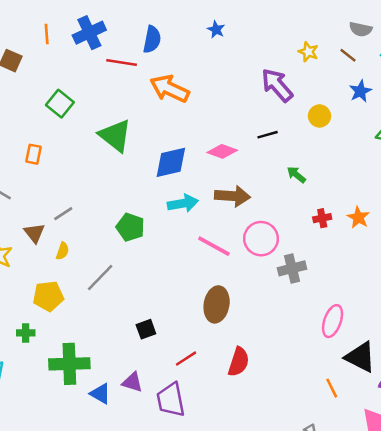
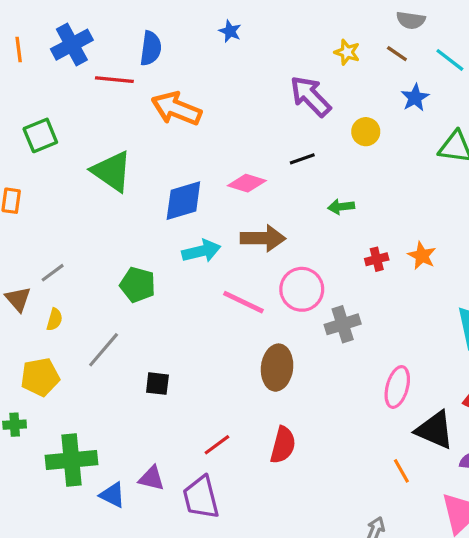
green square: (60, 104) -> (40, 135), turned 32
green arrow: (296, 175) -> (341, 207), turned -42
brown ellipse: (217, 304) -> (277, 368), moved
black square: (146, 329) -> (157, 384), moved, turned 30

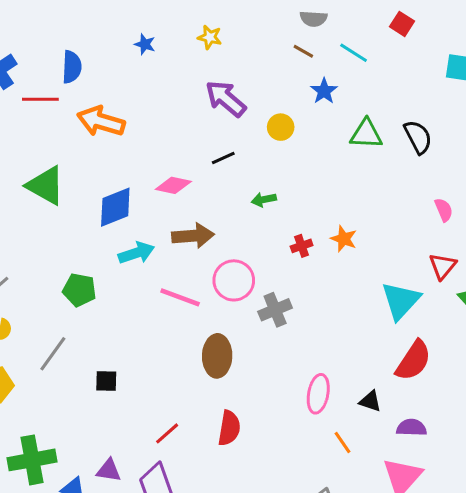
yellow star: (347, 52) -> (210, 37), moved
pink ellipse: (397, 387) -> (318, 394), moved
black triangle: (435, 430) -> (370, 401), size x0.6

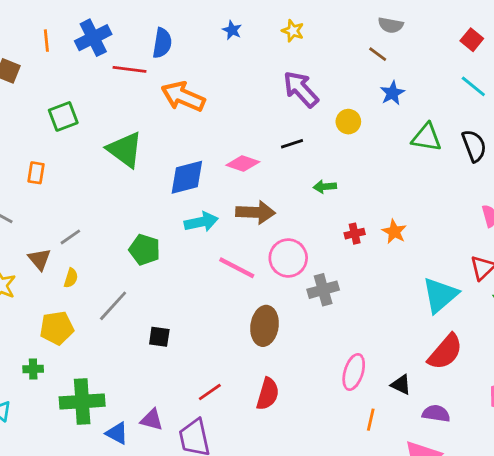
cyan line: (354, 53) -> (473, 86), moved
orange line: (342, 442) -> (371, 420), turned 40

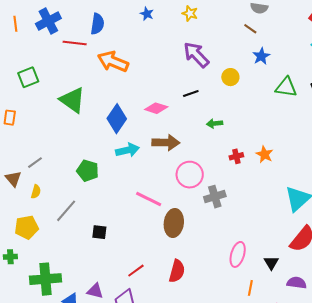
blue diamond: (187, 177) -> (117, 119), turned -40
pink line: (237, 268) -> (149, 199), moved
black triangle: (401, 385) -> (271, 263), turned 35

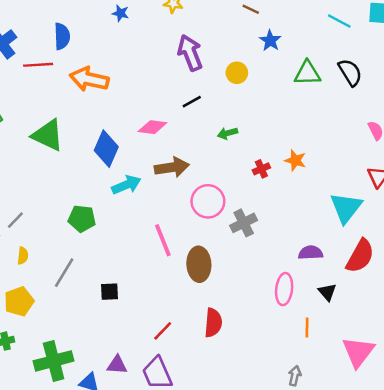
purple arrow: (196, 55) -> (190, 53), turned 32
pink line: (149, 199) -> (163, 240), turned 52
purple semicircle: (297, 283) -> (311, 253), moved

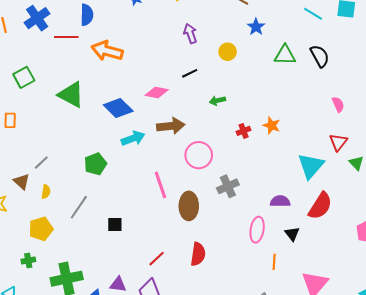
purple arrow: (190, 53) -> (190, 34), size x0.7
blue diamond: (106, 149) -> (118, 108), turned -72
green pentagon: (82, 219) -> (95, 164), turned -30
gray cross: (244, 223) -> (228, 186), moved

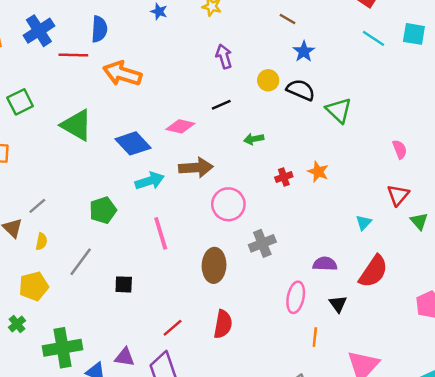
green triangle: (285, 55) -> (339, 110), moved, turned 40
black semicircle: (320, 56) -> (301, 90), moved, turned -40
cyan triangle: (311, 166) -> (364, 223), size x0.5
pink line: (160, 185) -> (161, 233), moved
green cross: (28, 260) -> (17, 324), turned -32

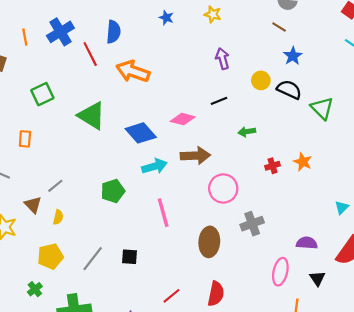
red line: (73, 55) -> (90, 54), turned 60
gray line: (81, 262) -> (93, 259), moved

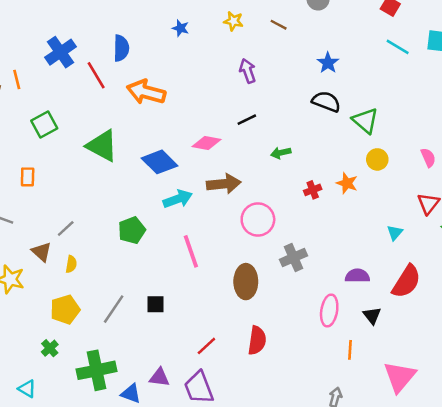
brown line: (279, 27) -> (279, 25), moved
orange line: (25, 37) -> (17, 80), moved
yellow circle: (261, 80) -> (377, 159), moved

